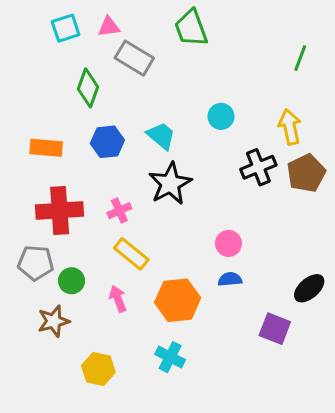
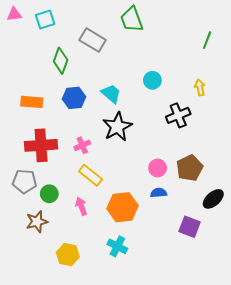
pink triangle: (109, 27) -> (14, 14), moved
yellow arrow: (290, 127) -> (200, 88), size x0.7
brown pentagon: (306, 173) -> (190, 168), moved

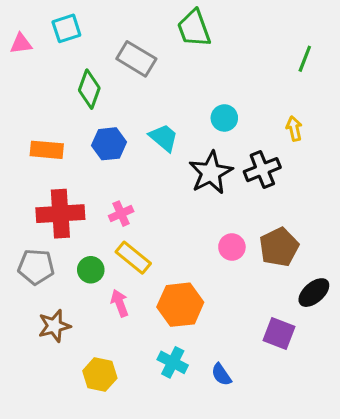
pink triangle: (14, 14) -> (21, 44), moved
black star: (117, 127) -> (211, 173), moved
blue semicircle: (159, 193) -> (221, 375), moved, turned -119
green circle: (49, 194) -> (91, 270), moved

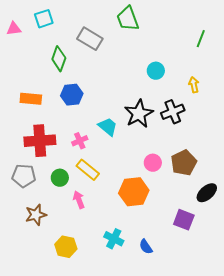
cyan circle: (224, 118) -> (156, 71), moved
cyan trapezoid: (164, 138) -> (108, 127), moved
orange hexagon: (180, 305) -> (134, 192), moved

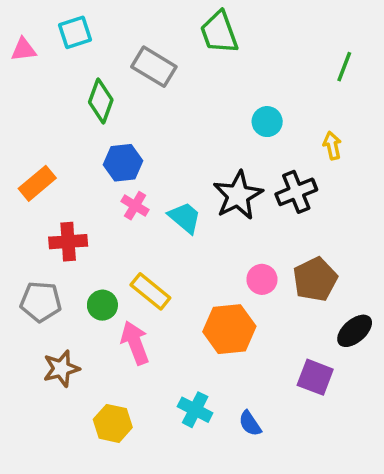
orange rectangle: (31, 99) -> (37, 183), moved, turned -45
red cross: (40, 141) -> (68, 242), size x0.7
pink cross: (80, 141) -> (135, 206), moved, turned -35
pink arrow: (79, 200) -> (135, 343), size x1.4

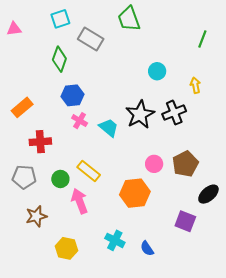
cyan square: (75, 32) -> (60, 19), moved

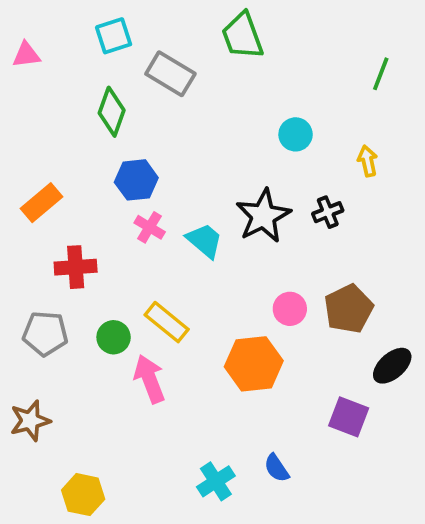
black cross: (174, 113) -> (328, 212), size x0.7
brown star: (36, 216) -> (30, 421), moved
cyan cross: (115, 240) -> (216, 481), moved, turned 30
yellow hexagon: (66, 248) -> (83, 495), moved

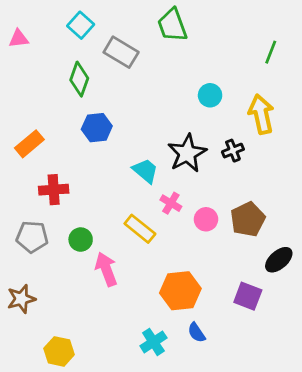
cyan square: (114, 36) -> (81, 25), turned -30
yellow arrow: (368, 161) -> (261, 114), size x1.8
pink cross: (150, 227) -> (171, 203), moved
yellow rectangle: (167, 322) -> (140, 229), moved
orange hexagon: (254, 364) -> (180, 291), moved

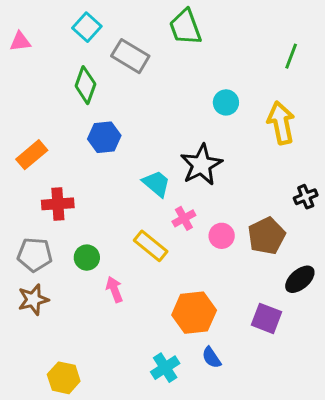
black cross: (233, 151) -> (306, 197), moved
pink cross: (171, 203) -> (184, 218), turned 30
pink arrow: (106, 269) -> (114, 289), size x0.7
brown star: (21, 299) -> (33, 300), moved

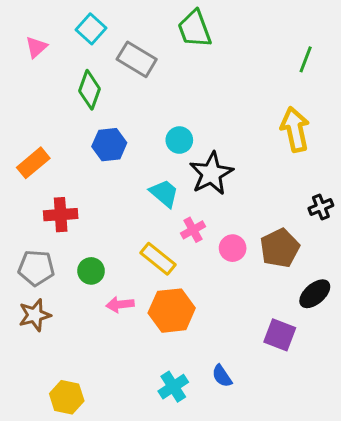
pink triangle: (20, 42) -> (36, 47), moved, turned -35
cyan circle: (226, 102) -> (179, 140), moved
pink arrow: (114, 289) -> (120, 304), turned -75
orange hexagon: (194, 313) -> (172, 311), moved

